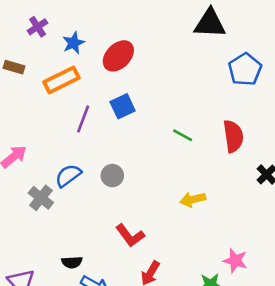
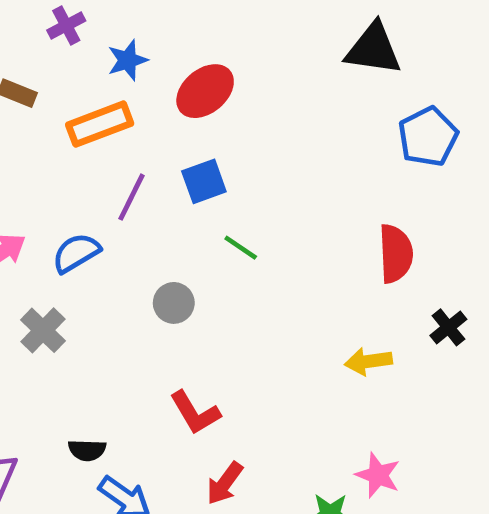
green line: (183, 135) -> (241, 248), moved
blue semicircle: (68, 176) -> (76, 253), moved
yellow arrow: (193, 199) -> (368, 361), moved

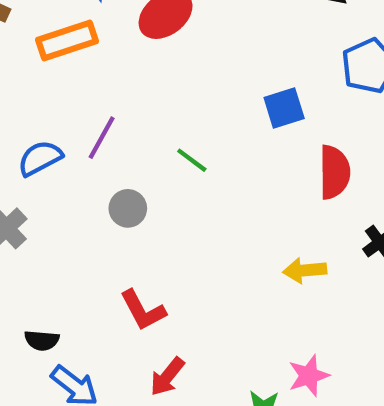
blue square: (204, 181) -> (284, 108), moved
purple line: (132, 197) -> (102, 138), moved
pink star: (378, 475) -> (309, 376), turned 30

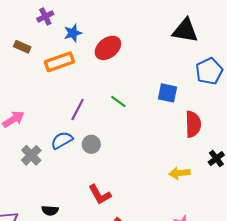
blue square: (284, 108) -> (168, 93), turned 30
blue semicircle: (40, 158) -> (62, 140), moved
green line: (192, 160) -> (118, 101), moved

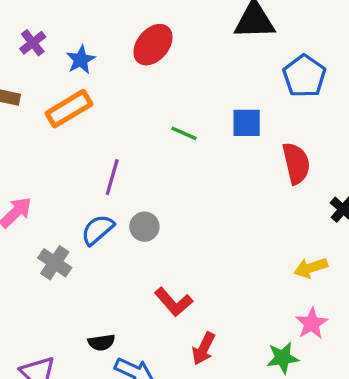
red ellipse: (108, 48) -> (153, 45), moved
green line: (118, 101) -> (184, 133), moved
yellow arrow: (179, 173) -> (311, 268), moved

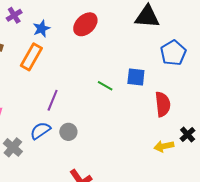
orange rectangle: (69, 109) -> (31, 57), turned -36
green line: (184, 133) -> (105, 86), moved
yellow arrow: (311, 268) -> (164, 146), moved

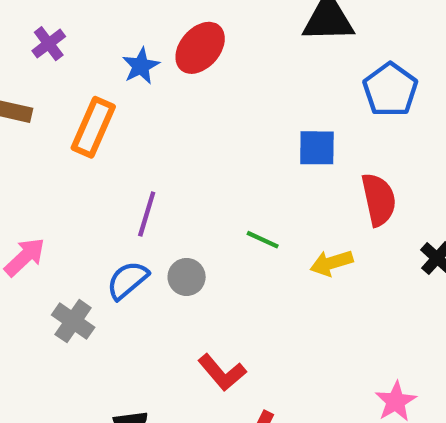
blue star: (42, 29) -> (141, 66), moved
green line: (105, 86) -> (263, 240), moved
yellow arrow: (164, 146) -> (331, 263), moved

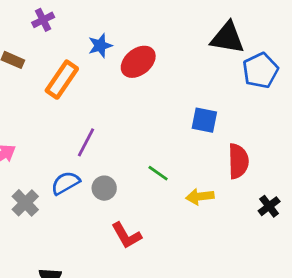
red ellipse: (200, 48) -> (138, 62), moved
blue pentagon: (390, 90) -> (260, 70), moved
red L-shape: (222, 372) -> (126, 235), moved

